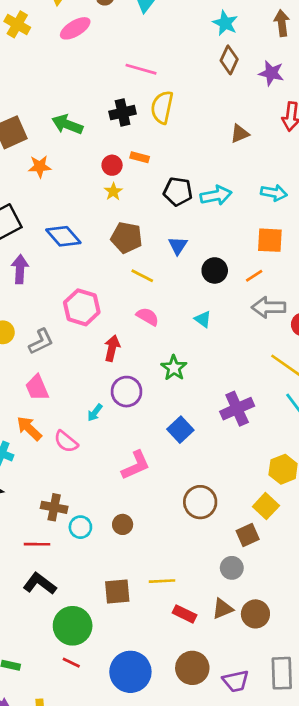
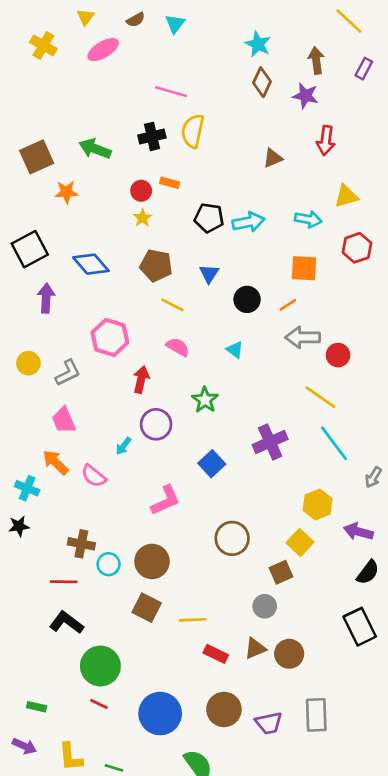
brown arrow: (282, 23) -> (316, 60), moved
brown circle: (123, 524) -> (152, 561), size x1.6
brown square: (117, 592) -> (147, 608), moved, turned 32

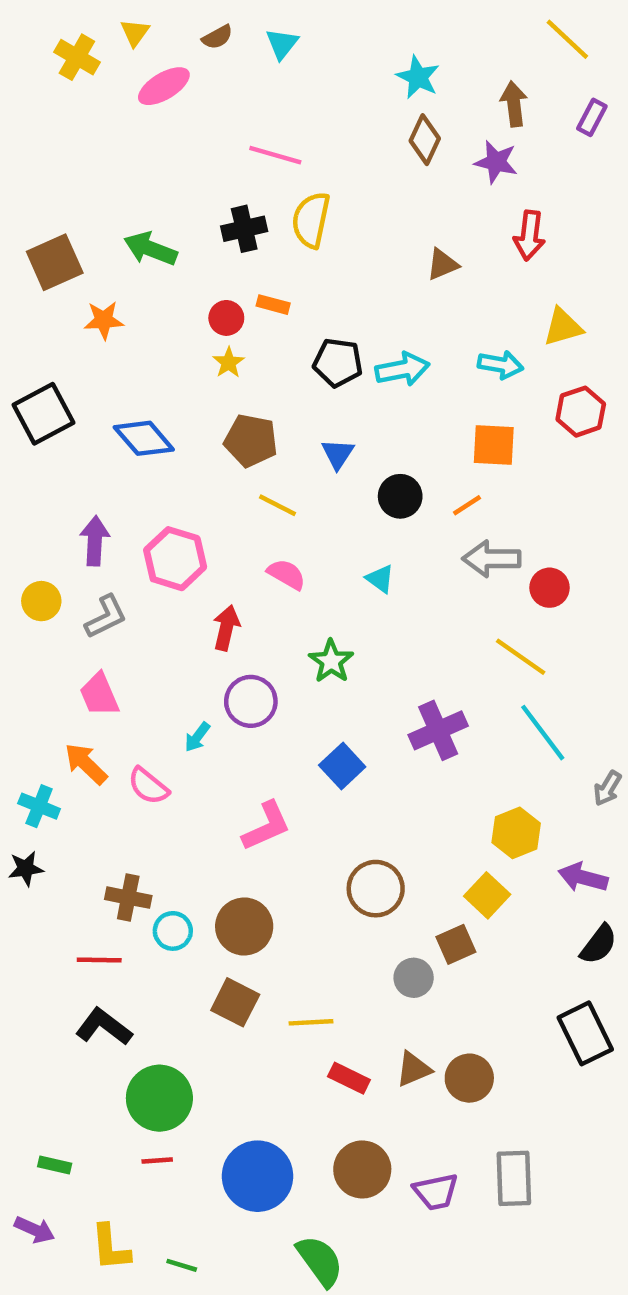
yellow cross: (43, 45) -> (77, 57), moved
purple arrow: (46, 298) -> (95, 541), moved
gray circle: (265, 606) -> (414, 978), moved
red line: (99, 704) -> (157, 1161), turned -30

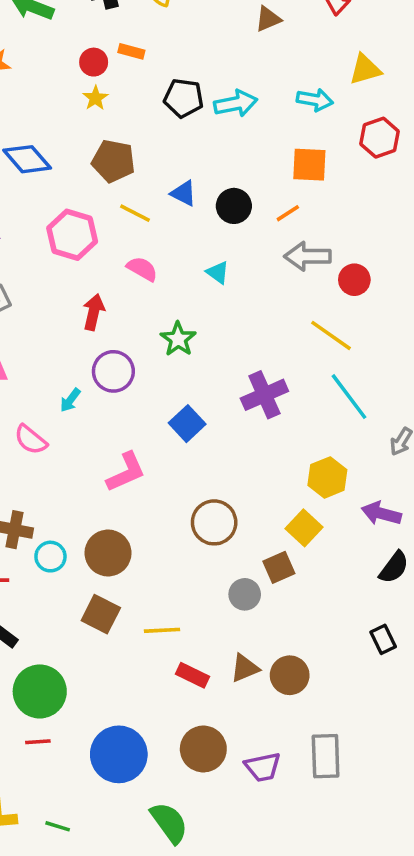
blue triangle: (338, 454) -> (184, 193), moved, turned -36
pink hexagon: (175, 559) -> (72, 235), moved
black rectangle: (585, 1033) -> (383, 639), size x0.6

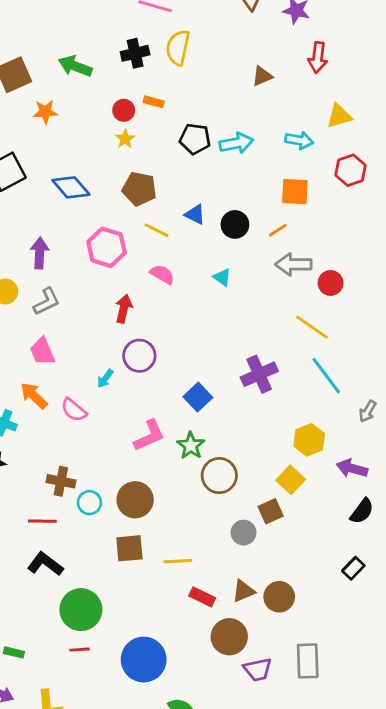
green star: (178, 339) -> (191, 446), moved
brown square: (101, 614) -> (129, 548), turned -32
black rectangle: (383, 639) -> (353, 568), turned 70
brown circle: (203, 749) -> (229, 637), moved

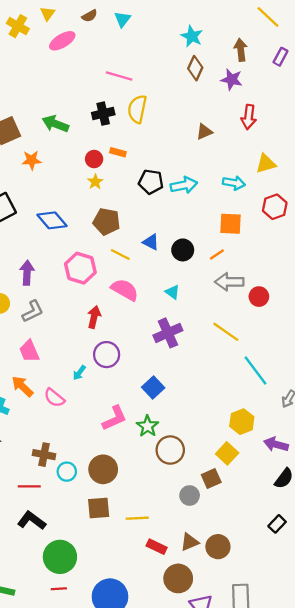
pink semicircle: (162, 274) -> (125, 290), size x1.4
yellow line: (312, 327) -> (226, 332), moved
purple cross: (259, 374) -> (168, 333), moved

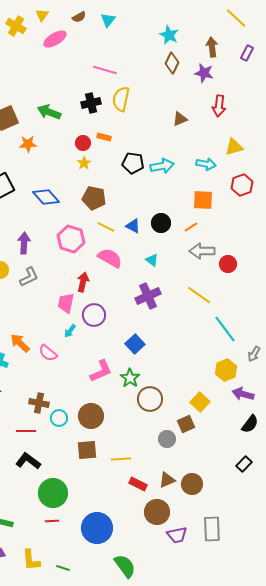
blue triangle: (151, 242) -> (133, 226), moved
pink trapezoid: (29, 351) -> (66, 303), moved, turned 35
yellow hexagon: (242, 422) -> (226, 370), moved

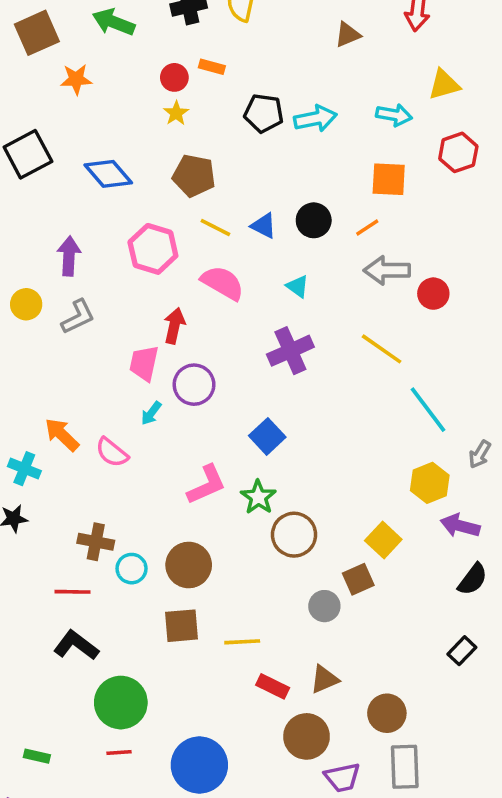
brown circle: (192, 484) -> (387, 713), moved

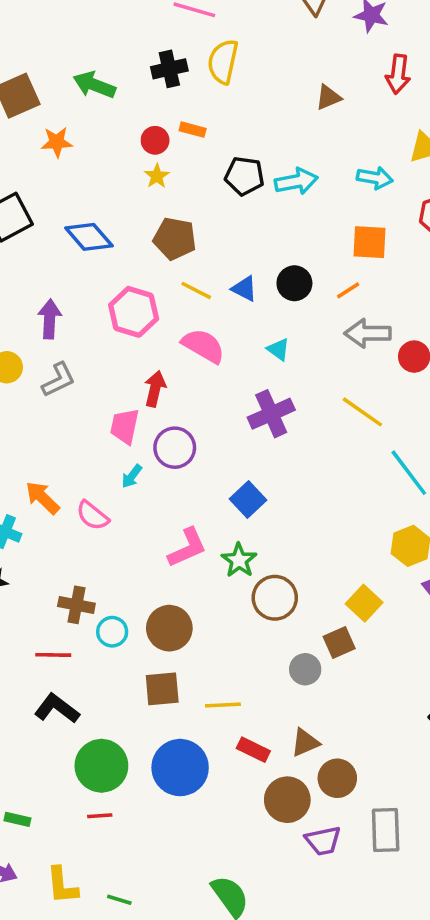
brown circle: (387, 713) -> (337, 778), moved
blue circle: (199, 765) -> (180, 768), moved

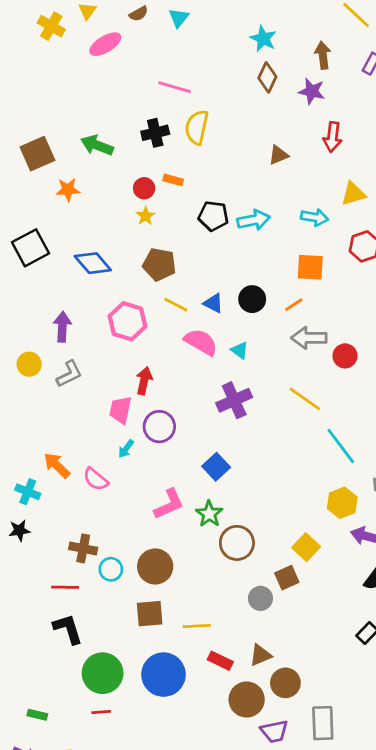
pink semicircle: (203, 346) -> (201, 342), moved
black L-shape: (57, 709) -> (68, 629), turned 36

